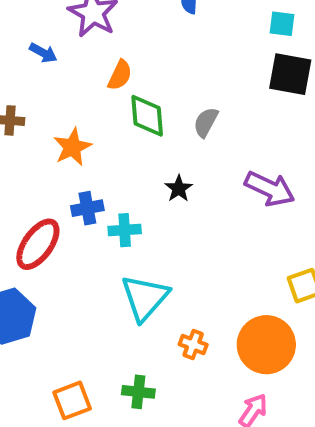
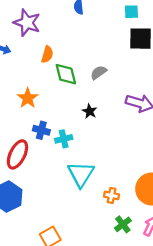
gray semicircle: (206, 122) -> (99, 73), turned 35
blue cross: (87, 208) -> (41, 130), turned 35
green cross: (138, 392) -> (123, 224), moved, turned -35

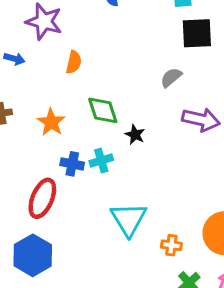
gray semicircle: (99, 73) -> (171, 77), moved
green diamond: (66, 74) -> (103, 110), moved
cyan cross: (64, 139) -> (101, 161), moved

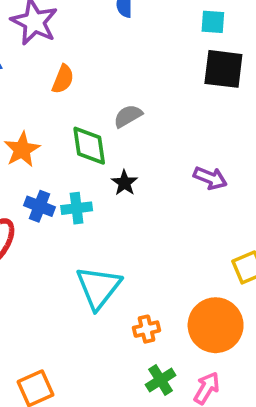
gray semicircle: (171, 77) -> (128, 116), moved
purple arrow: (201, 120) -> (210, 178), size x0.7
orange cross: (171, 245) -> (147, 329), turned -30

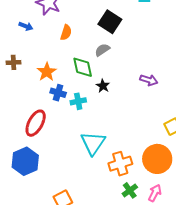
black square: (223, 69) -> (110, 22), moved, turned 30
blue cross: (39, 206) -> (58, 93), moved
orange cross: (147, 329) -> (120, 164), size x1.6

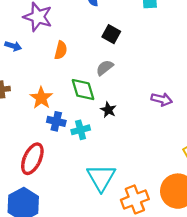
black square: (110, 22) -> (111, 34), size x0.7

